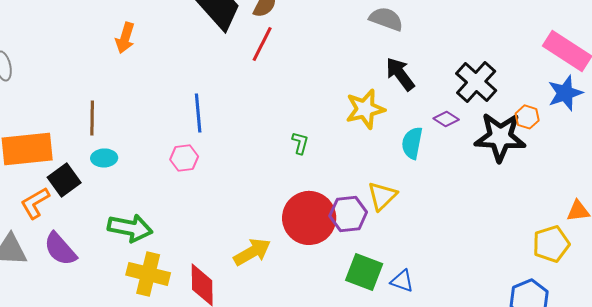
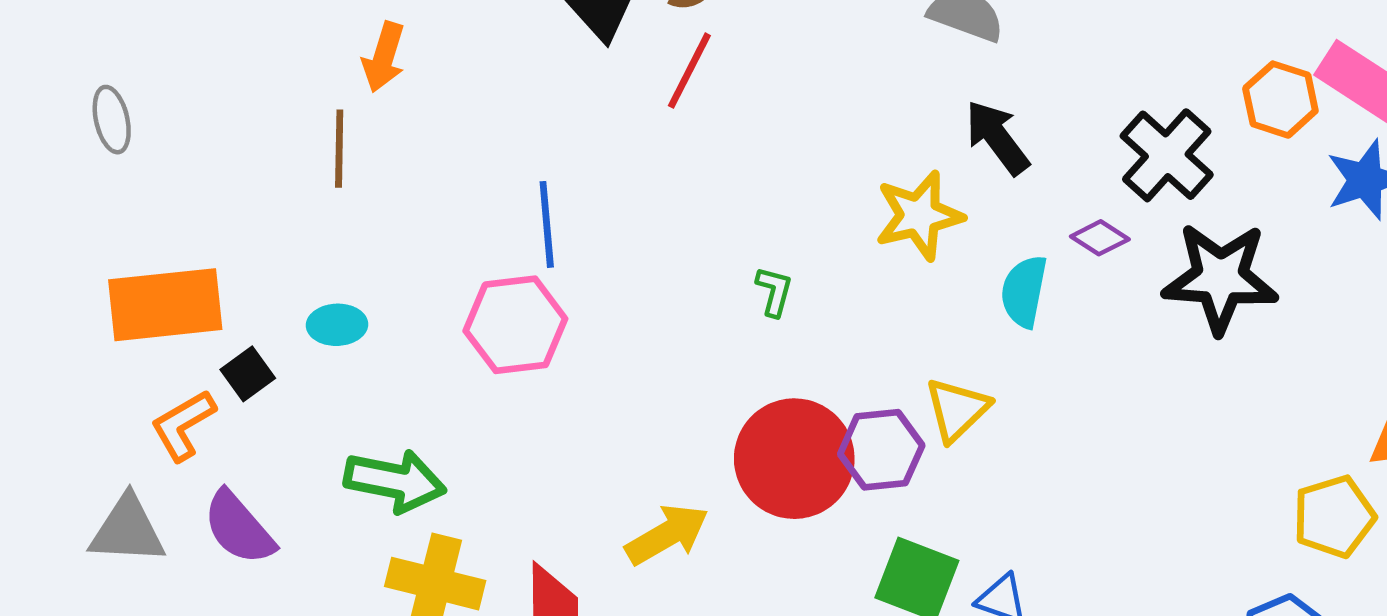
orange hexagon: (527, 117) -> (1280, 100), moved, size x1.4
brown line: (92, 118) -> (339, 149), moved
pink hexagon: (184, 158) -> (515, 325), size x1.6
black square: (64, 180) -> (248, 374), size x0.7

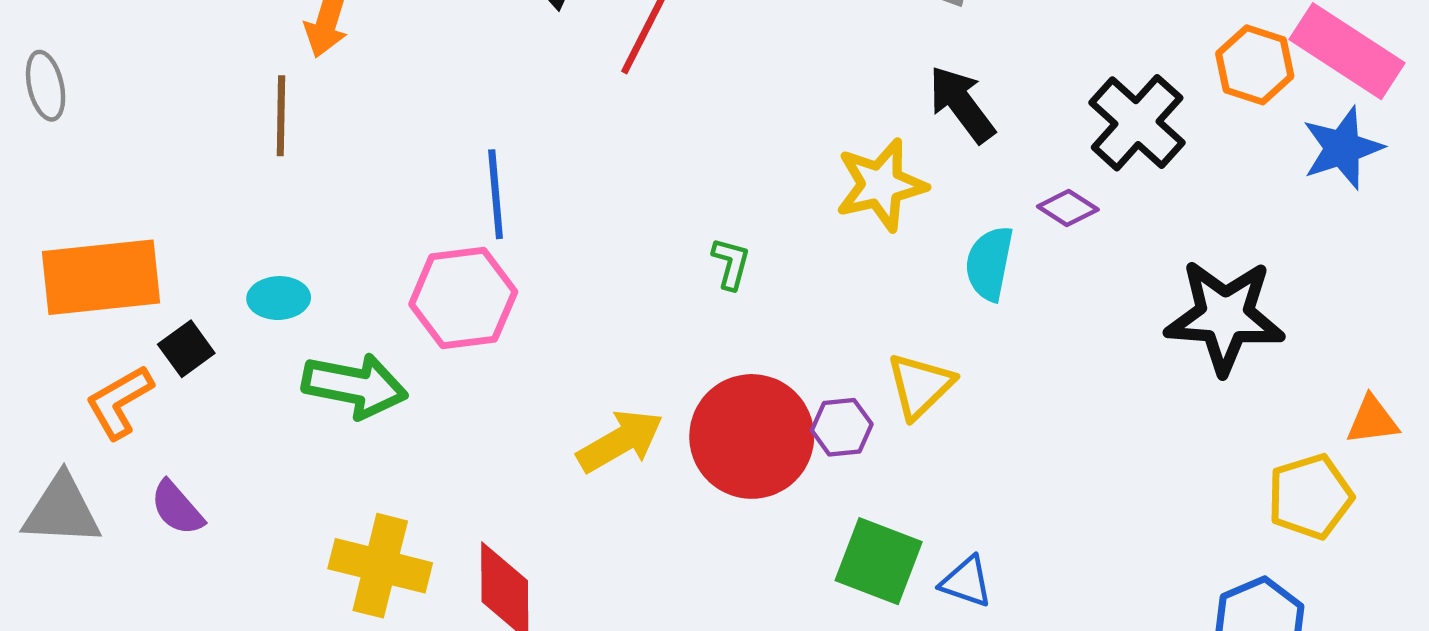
black star: (1220, 278) -> (1225, 316), moved
purple hexagon: (881, 450) -> (842, 427), size x0.7
green arrow: (395, 481) -> (355, 386), moved
purple semicircle: (239, 528) -> (177, 508), size x0.7
yellow arrow: (667, 534) -> (620, 441), moved

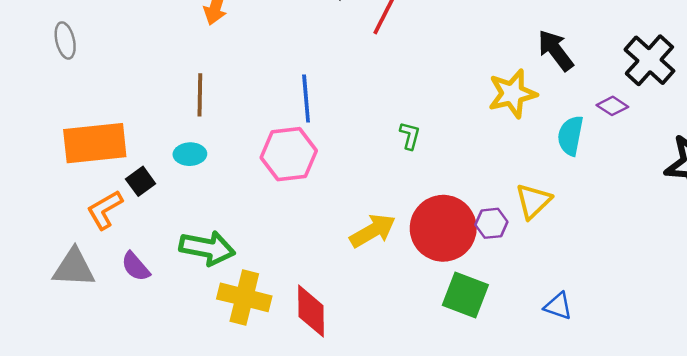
brown line: (281, 116) -> (200, 95), moved
green L-shape: (731, 263) -> (410, 136), moved
green arrow: (355, 386) -> (207, 248), moved
green square: (879, 561) -> (465, 295), moved

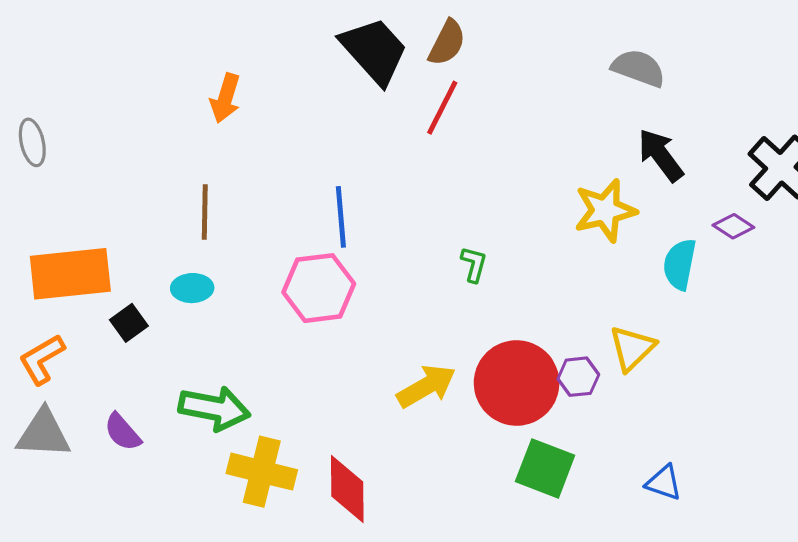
orange L-shape: (105, 210) -> (42, 359), moved

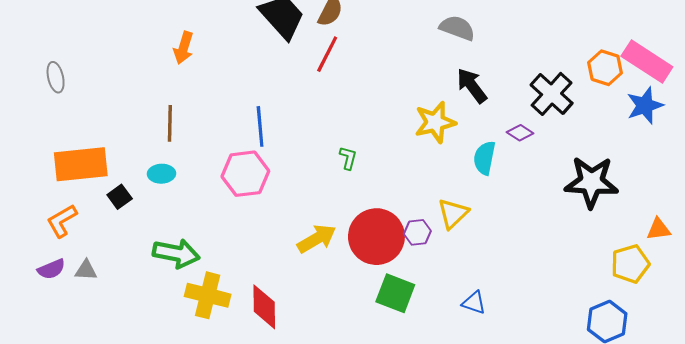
purple semicircle: (123, 432) -> (51, 269), moved, turned -72
gray triangle: (43, 434) -> (86, 270), moved, size x0.6

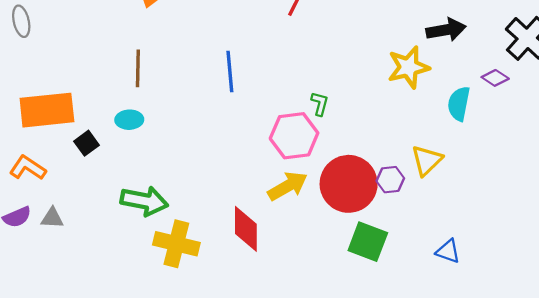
black arrow: (472, 86) -> (446, 30), turned 117
pink hexagon: (245, 174) -> (294, 136), moved
orange L-shape: (62, 221) -> (28, 168), turned 64
red diamond: (264, 307) -> (246, 229), moved

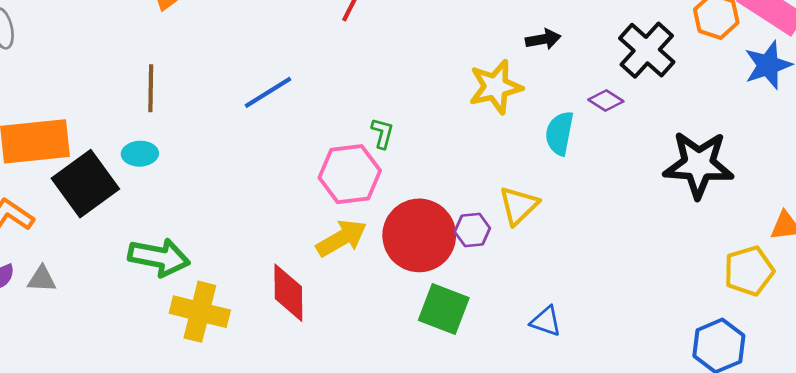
black arrow: (446, 30) -> (543, 39), size x0.7
blue line: (230, 72) -> (268, 92), turned 63
black square: (86, 143) -> (85, 184), size x2.0

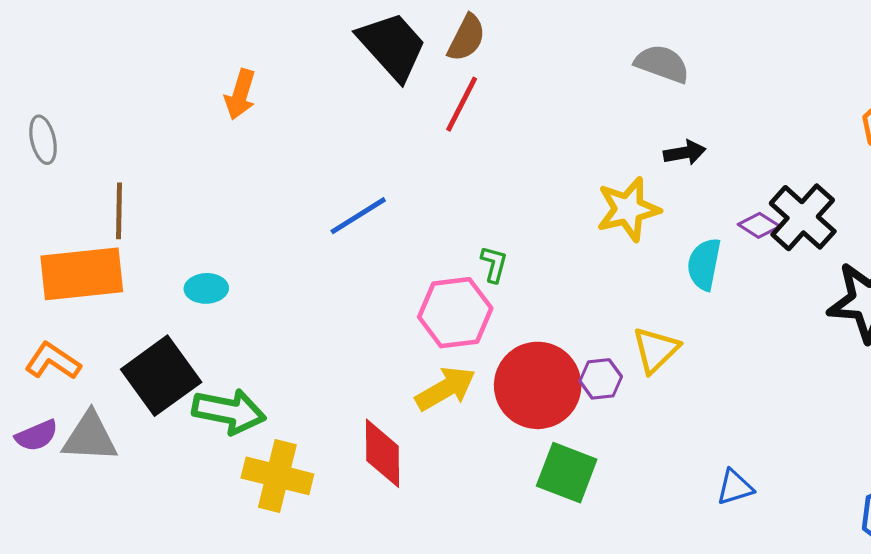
black cross: (647, 50) -> (803, 217), moved
brown line: (151, 88) -> (119, 211), moved
black square: (85, 184) -> (161, 376), moved
gray triangle: (42, 279) -> (90, 437), size x1.6
blue triangle: (546, 321) -> (735, 487), moved, turned -36

